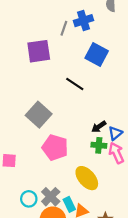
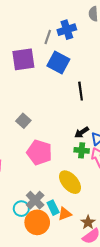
blue square: (97, 54) -> (58, 62), moved
black line: (75, 84) -> (81, 91), moved, turned 48
gray square: (39, 115) -> (23, 121), size x0.6
cyan circle: (29, 199) -> (21, 209), moved

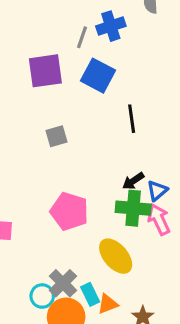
gray square: (23, 121) -> (57, 136), moved, turned 32
green cross: (82, 150) -> (133, 208), size x1.5

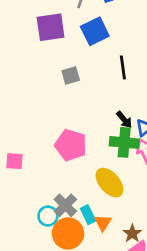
blue square: (98, 76) -> (95, 31), turned 36
gray square: (57, 136) -> (71, 75), moved
black arrow: (133, 181) -> (124, 120), turned -96
orange triangle: (108, 304) -> (103, 223), turned -36

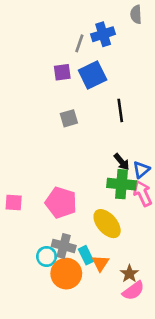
purple square: (51, 27) -> (62, 72), moved, size x0.6
pink pentagon: (71, 145) -> (61, 203), moved
gray cross: (65, 205) -> (64, 246), turned -30

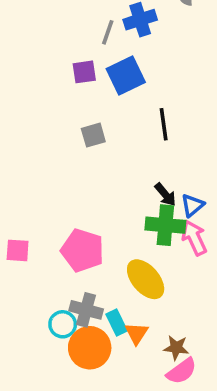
brown star: (129, 274) -> (176, 348), turned -30

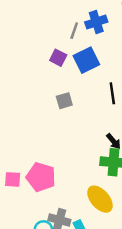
purple square: (84, 72) -> (58, 58), turned 35
pink pentagon: (82, 250) -> (41, 177), moved

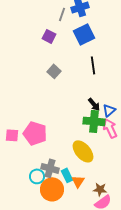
blue square: (86, 60) -> (84, 34), moved
gray square: (64, 101) -> (54, 71), turned -32

